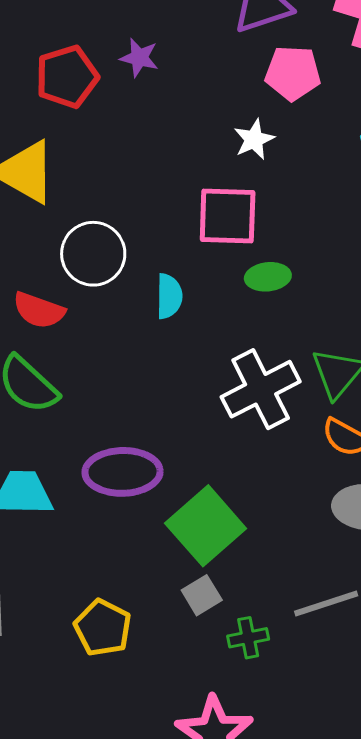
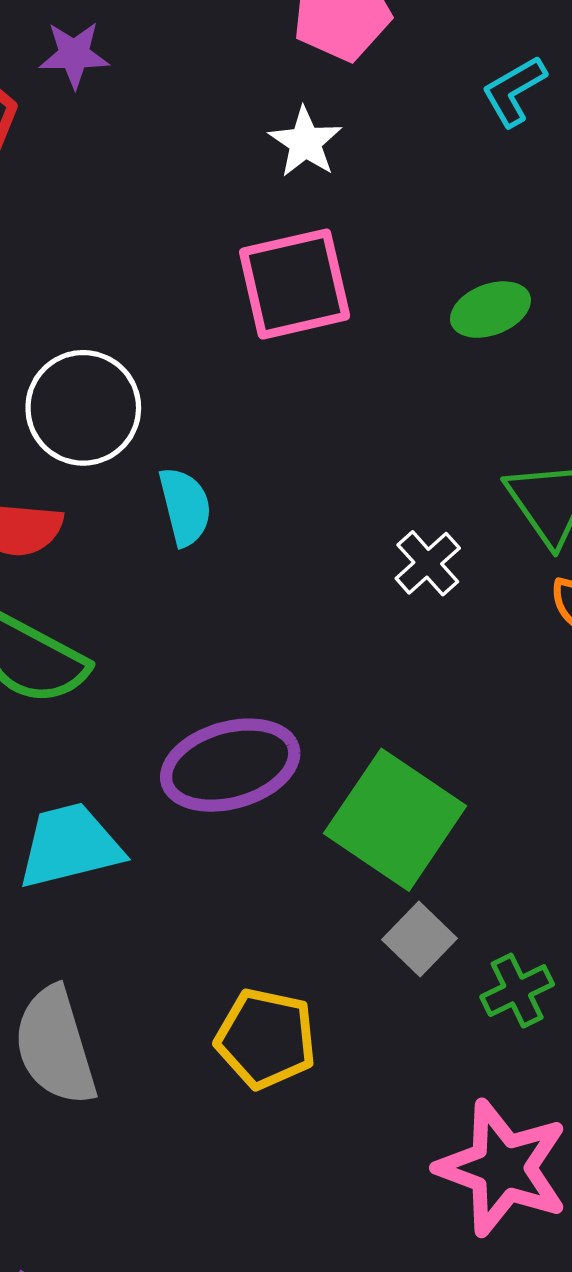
green ellipse: (268, 277) -> (490, 310), moved
cyan semicircle: (169, 296) -> (185, 507), moved
white cross: (261, 389) -> (428, 563), size x0.5

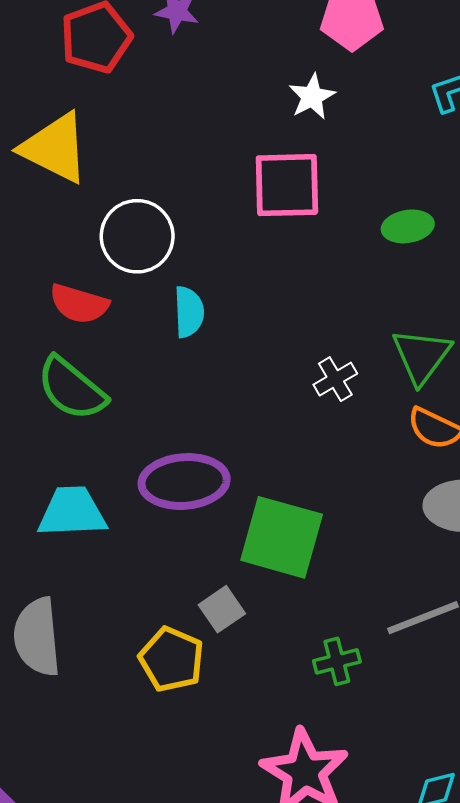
green square: (395, 820) -> (282, 537), turned -30
gray square: (419, 939) -> (222, 609), moved

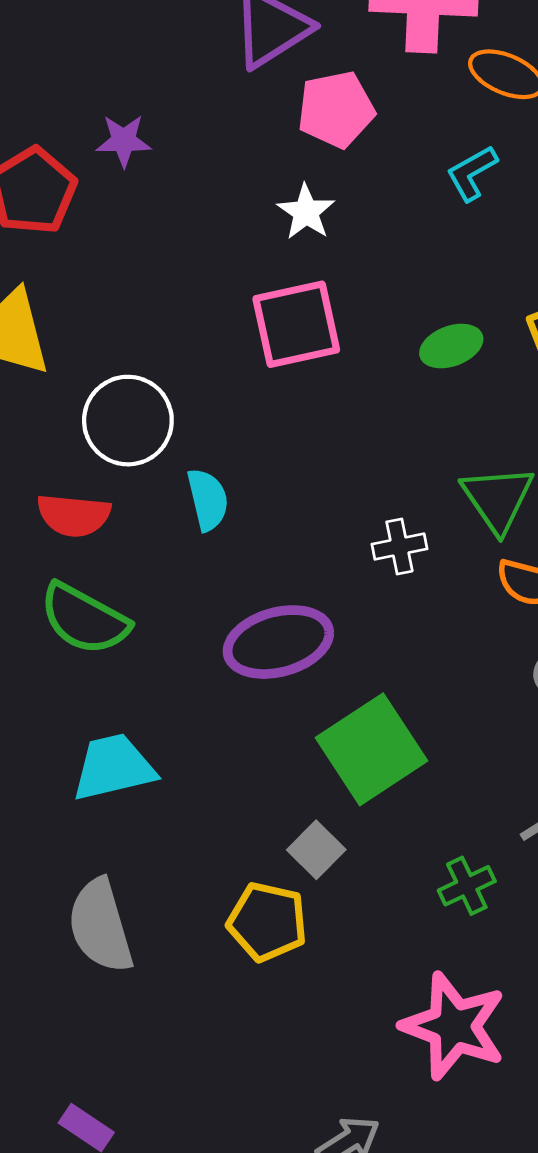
white cross: (335, 379) -> (399, 546), turned 30
purple ellipse: (184, 482) -> (278, 642), moved
green square: (282, 537) -> (372, 749), turned -38

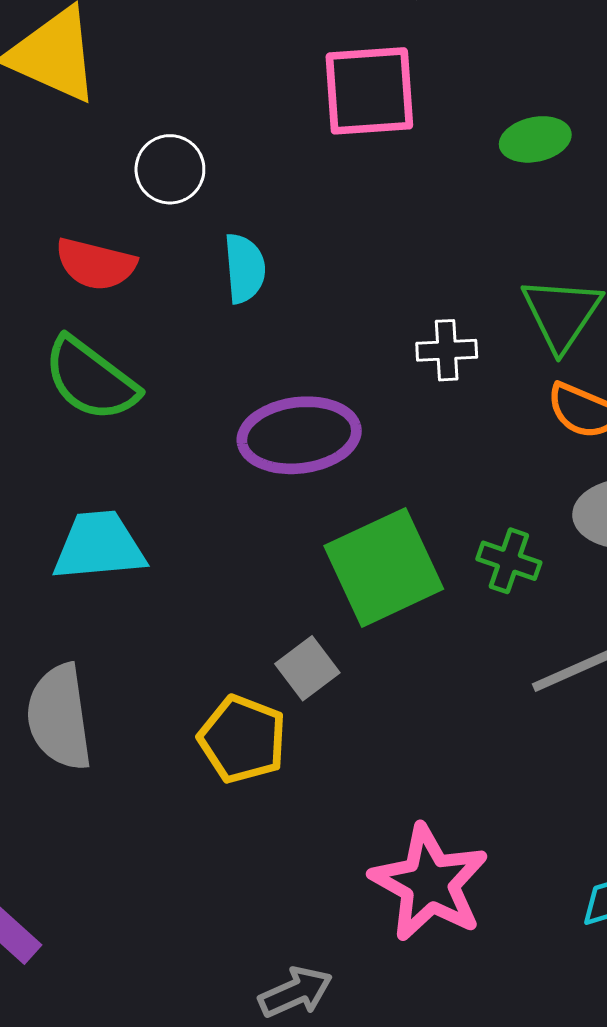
white circle: (128, 421) -> (170, 169), size x0.7
green cross: (467, 886) -> (509, 561), moved, turned 36

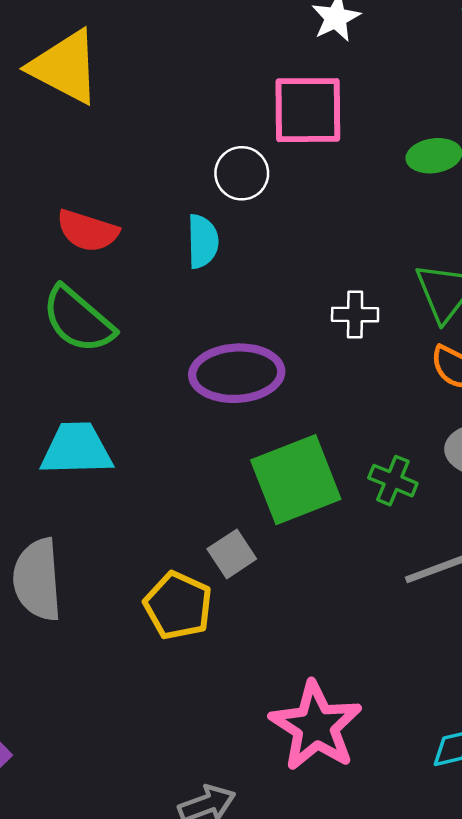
white circle: (170, 169) -> (242, 173), moved

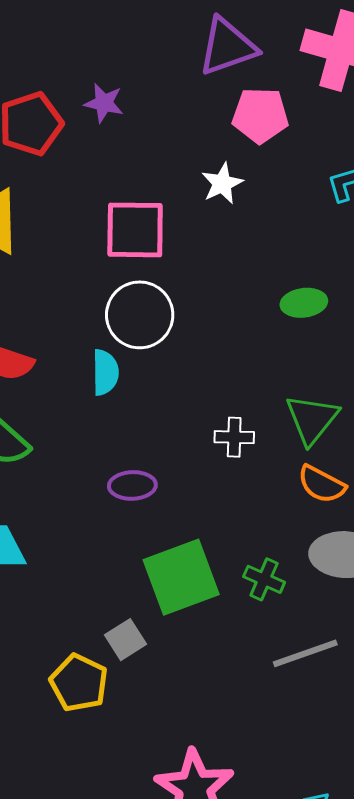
pink square: (308, 110) -> (135, 230), moved
white circle: (242, 173) -> (140, 315), size x1.5
purple ellipse: (237, 373) -> (132, 485), size x0.6

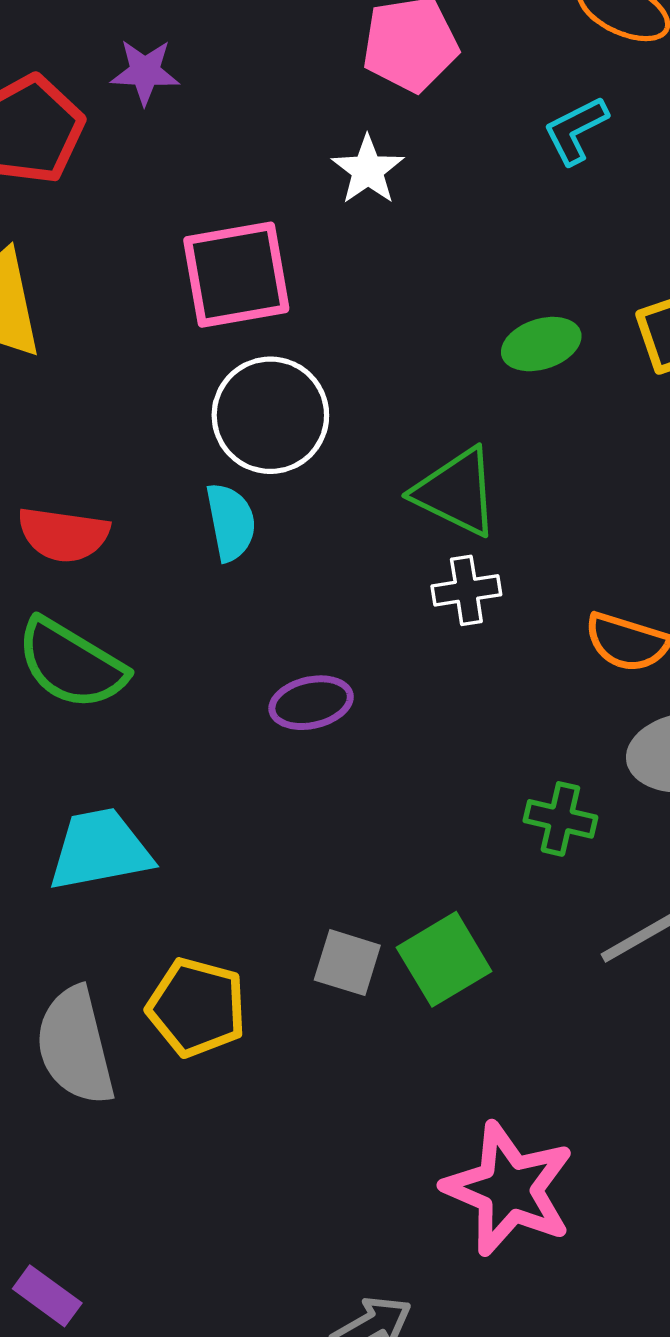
green triangle: (312, 419) -> (456, 492), moved, turned -32
green square: (181, 577) -> (444, 959), moved, size x0.7
gray square: (125, 640) -> (347, 963), turned -30
yellow pentagon: (79, 683) -> (197, 1007), moved

